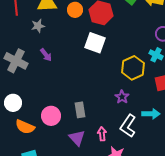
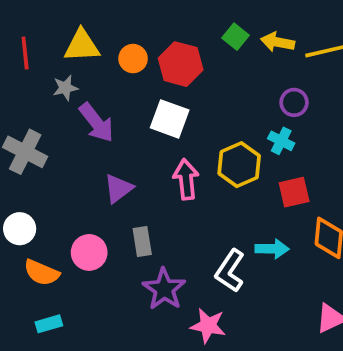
purple arrow: (46, 55) -> (96, 123), moved, size x1.6
purple star: (122, 97) -> (164, 289), moved, size x1.6
pink arrow: (102, 134) -> (186, 179), moved, size x1.5
purple triangle: (77, 138) -> (118, 188), moved, turned 36

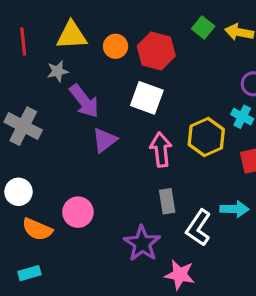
purple triangle: (118, 188) -> (105, 140), moved
gray rectangle: (142, 241) -> (167, 201), moved
cyan rectangle: (49, 324) -> (29, 273), moved

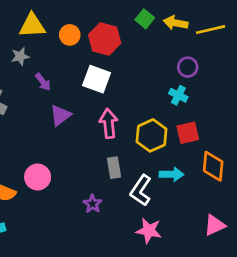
purple arrow: (84, 101) -> (43, 82), size x0.6
yellow hexagon: (206, 137) -> (151, 135), moved
purple star: (142, 243) -> (93, 204), size x0.6
pink star: (180, 275) -> (149, 231), moved

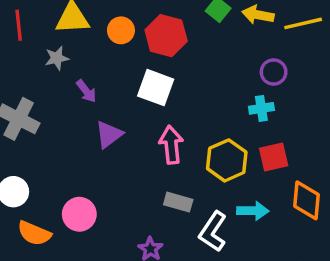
cyan cross: (178, 95) -> (261, 108), turned -36
gray rectangle: (114, 168) -> (178, 202), turned -65

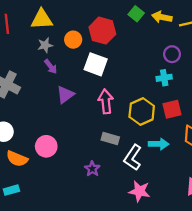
orange circle: (121, 30) -> (73, 40), moved
gray star: (57, 58) -> (45, 45), moved

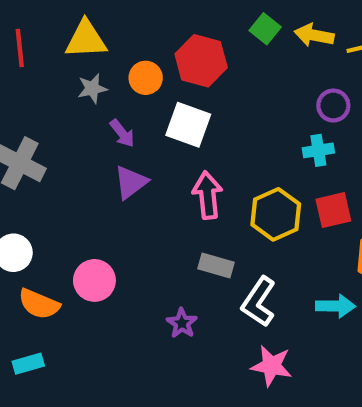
purple arrow: (51, 67) -> (122, 133), moved
cyan arrow: (159, 144) -> (335, 306), moved

